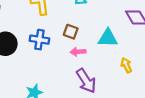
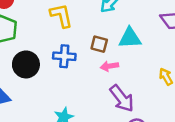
cyan triangle: (108, 38) -> (130, 38), moved

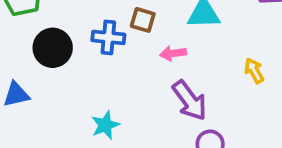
brown square: (99, 44) -> (143, 20), moved

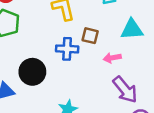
black circle: (53, 48) -> (32, 72), moved

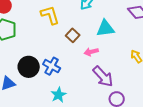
brown square: (90, 36) -> (73, 35), turned 32
blue cross: (67, 49) -> (52, 66), moved, turned 30

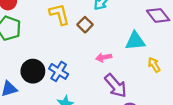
cyan triangle: (105, 28) -> (135, 41), moved
brown square: (73, 35) -> (85, 25), moved

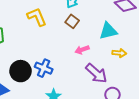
brown square: (85, 25) -> (72, 21), moved
yellow arrow: (154, 65) -> (119, 53), moved, turned 136

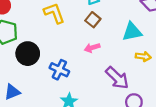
pink arrow: (82, 50) -> (92, 48), moved
black circle: (20, 71) -> (28, 54), moved

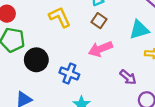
pink arrow: (92, 48) -> (100, 49), size x1.5
purple arrow: (117, 78) -> (128, 77), size x0.7

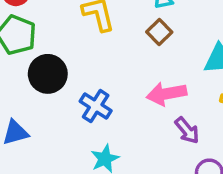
pink arrow: (100, 49) -> (166, 94), moved

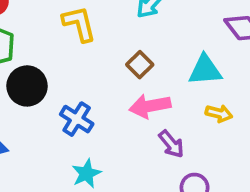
brown square: (159, 32) -> (140, 65), moved

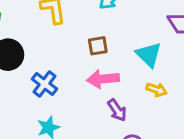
brown square: (140, 65) -> (98, 46), turned 30
cyan triangle: (205, 70) -> (149, 55), turned 44

